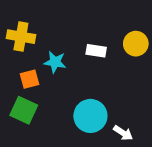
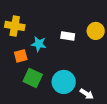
green square: (24, 110) -> (33, 78), moved

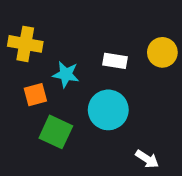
cyan circle: (64, 82) -> (108, 110), moved

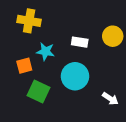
yellow cross: (25, 44) -> (29, 21), moved
white arrow: (147, 159) -> (110, 99), moved

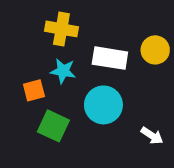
yellow cross: (29, 21) -> (61, 29), moved
white rectangle: (80, 42) -> (110, 58), size x1.5

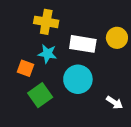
orange square: (34, 90) -> (25, 68), turned 35
green square: (53, 126) -> (40, 95), turned 30

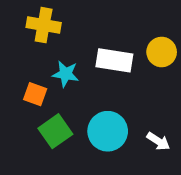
yellow cross: (46, 22) -> (44, 25), moved
cyan circle: (78, 79) -> (108, 131), moved

